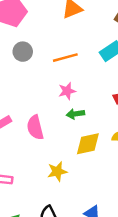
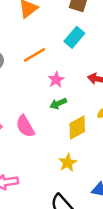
pink star: (67, 91) -> (56, 80), moved
yellow star: (57, 171) -> (68, 163), moved

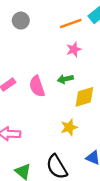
orange line: (35, 55) -> (71, 24), moved
green arrow: (58, 104) -> (65, 79), moved

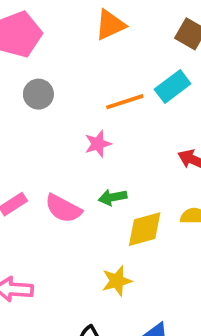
pink star: (74, 49) -> (98, 144), moved
pink semicircle: (37, 86) -> (63, 208), turned -45

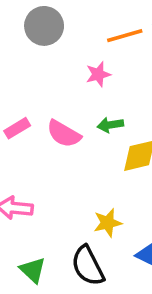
gray circle: (38, 94) -> (44, 26), size x1.4
yellow star: (117, 281) -> (108, 223), moved

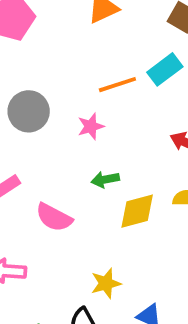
gray circle: (44, 26) -> (29, 111), moved
pink semicircle: (64, 134) -> (54, 217), moved

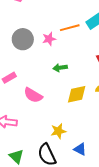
pink star: (91, 126) -> (49, 39), moved
green arrow: (105, 180) -> (60, 68), moved

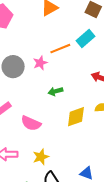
yellow star: (58, 131) -> (41, 157), moved

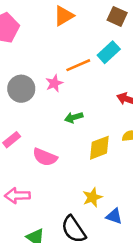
yellow star: (41, 157) -> (92, 197), moved

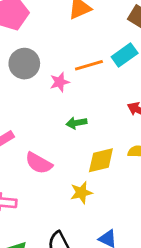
gray circle: (21, 89) -> (24, 64), moved
yellow star: (92, 197) -> (81, 193), moved

